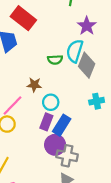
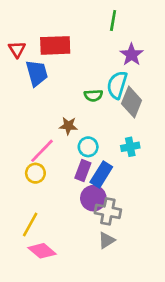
red rectangle: (23, 18) -> (55, 45), turned -40
cyan cross: (97, 101) -> (130, 147), moved

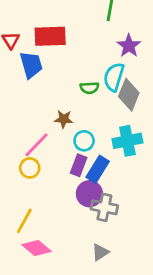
cyan cross: (130, 147) -> (127, 141), size x1.5
gray triangle: (107, 240) -> (100, 252), moved

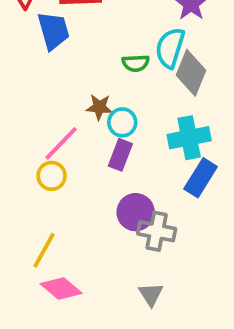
cyan circle: (84, 141) -> (122, 122), moved
purple rectangle: (79, 165) -> (120, 155), moved
blue rectangle: (98, 169) -> (201, 178), moved
gray triangle: (100, 252) -> (151, 294), turned -30

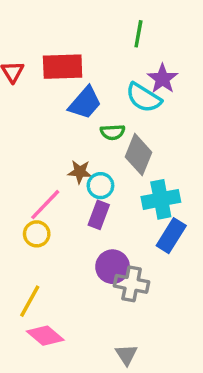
blue trapezoid: (53, 31) -> (85, 103), moved, turned 57
cyan semicircle: (170, 48) -> (144, 98), moved, turned -75
gray diamond: (191, 73) -> (138, 155), moved
gray triangle: (151, 294) -> (126, 355), moved

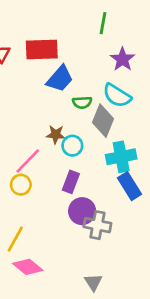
cyan semicircle: (144, 98) -> (117, 96), moved
purple rectangle: (99, 215) -> (71, 182), moved
blue rectangle: (171, 236) -> (129, 186), turned -64

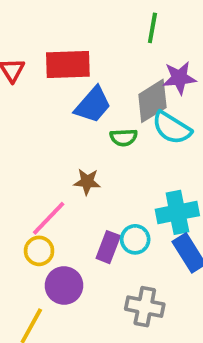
purple star: (123, 59) -> (179, 78), turned 30
gray diamond: (103, 121) -> (152, 101), moved, turned 36
cyan circle: (72, 146) -> (135, 239), moved
purple circle: (82, 211) -> (64, 286), moved

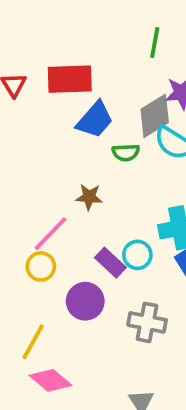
purple rectangle: (108, 247) -> (110, 263), turned -68
purple circle: (64, 286) -> (85, 301), moved

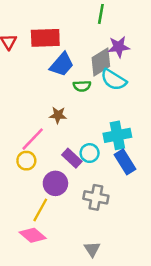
yellow line: (33, 342) -> (40, 210), moved

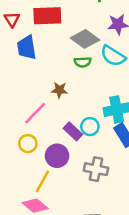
gray diamond: (101, 62) -> (85, 39), moved, turned 68
blue trapezoid: (62, 65) -> (27, 47), moved, turned 130
yellow circle: (26, 161) -> (28, 144), moved

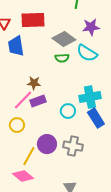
brown star: (59, 90) -> (34, 83), moved
purple rectangle: (73, 131) -> (38, 101), moved, turned -63
purple circle: (57, 156) -> (47, 144), moved

